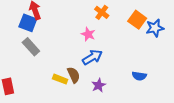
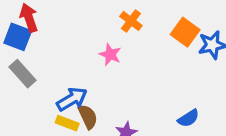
blue arrow: (92, 57) -> (72, 99), moved
blue semicircle: (139, 76) -> (188, 118), turned -40

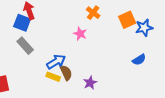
orange square: (185, 32) -> (127, 20), turned 30
blue semicircle: (188, 118) -> (139, 60), moved

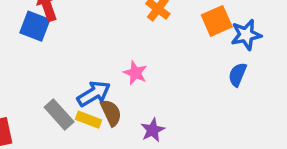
pink star: (80, 34) -> (135, 73), moved
gray rectangle: (25, 46) -> (59, 114), moved
blue semicircle: (139, 60) -> (237, 75), moved, turned 144

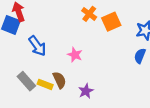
orange square: (217, 21) -> (111, 22), moved
blue arrow: (94, 94) -> (37, 46), moved, turned 85

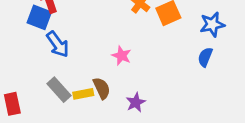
blue arrow: (37, 46) -> (58, 44), moved
yellow rectangle: (45, 84) -> (83, 94), turned -32

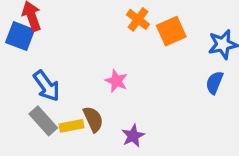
blue arrow: (58, 44) -> (47, 86), moved

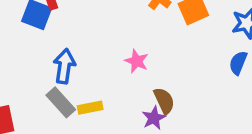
blue arrow: (47, 86) -> (64, 66), turned -136
brown semicircle: (93, 119) -> (164, 101), moved

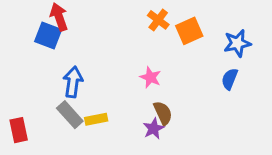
pink star: (137, 61) -> (150, 77), moved

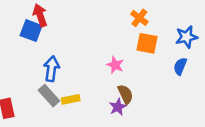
orange cross: (158, 20) -> (139, 18), moved
orange square: (189, 31) -> (147, 43), moved, turned 35

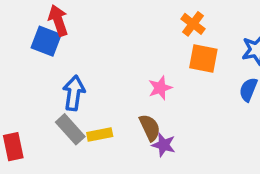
pink star: (115, 65) -> (160, 88), turned 30
brown semicircle: (125, 94) -> (150, 128), moved
purple star: (118, 107) -> (164, 145), turned -30

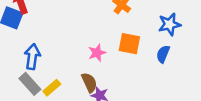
orange square: (203, 58) -> (129, 44), moved
yellow rectangle: (100, 134) -> (52, 88), turned -30

